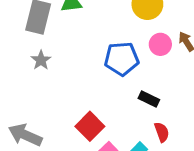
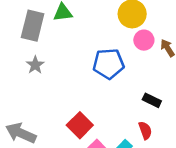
pink circle: (160, 44) -> (144, 40), moved
black rectangle: (149, 99) -> (152, 100), moved

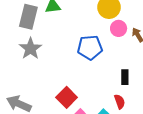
gray star: (35, 65) -> (30, 49), size x1.5
black rectangle: (152, 100) -> (125, 77), turned 64

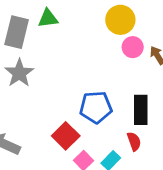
blue pentagon: (90, 48) -> (96, 107), moved
black rectangle: (125, 77) -> (141, 110), size x1.5

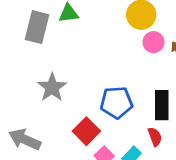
gray star: (19, 73) -> (52, 87), moved

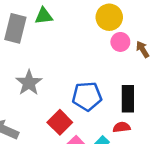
red semicircle: (155, 137) -> (122, 127), turned -77

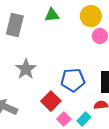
green triangle: (44, 16) -> (52, 15), moved

